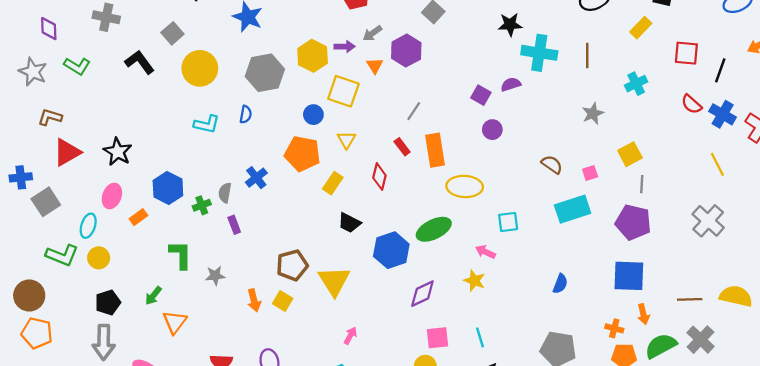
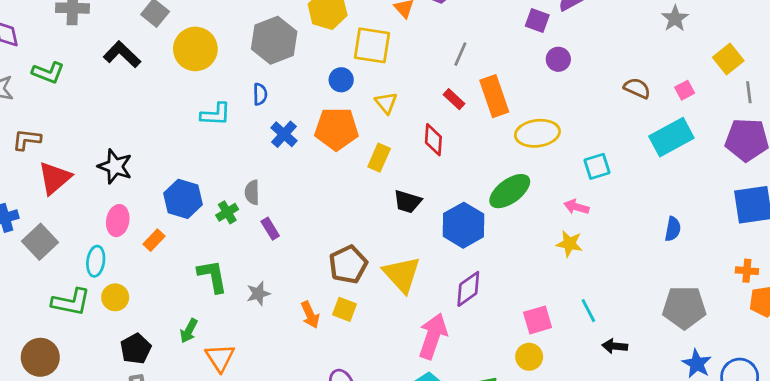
blue cross: (256, 178) -> (284, 134), moved
purple diamond: (422, 294) -> (468, 289), moved
pink arrow: (350, 336) -> (433, 336), size x2.0

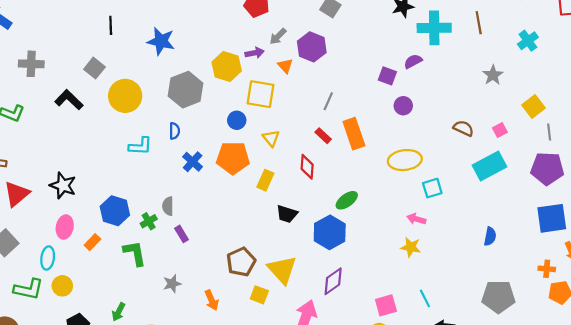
yellow ellipse: (537, 133) -> (405, 160), moved
green ellipse: (510, 191) -> (347, 200), moved, size x0.7
green L-shape: (212, 276) -> (135, 253), moved
yellow square: (345, 309) -> (259, 295), moved

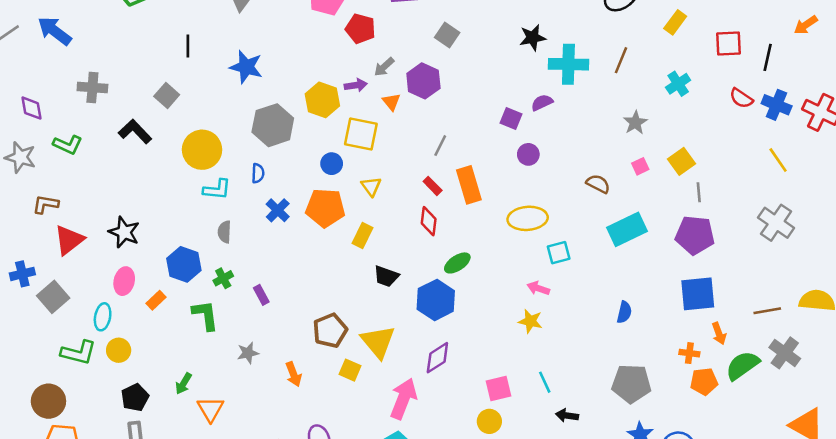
brown line: (479, 23) -> (621, 60), turned 30
yellow circle: (125, 96) -> (202, 150), moved
pink square: (500, 130) -> (640, 166), moved
red diamond: (307, 167) -> (429, 221), moved
gray semicircle: (168, 206) -> (224, 232), moved

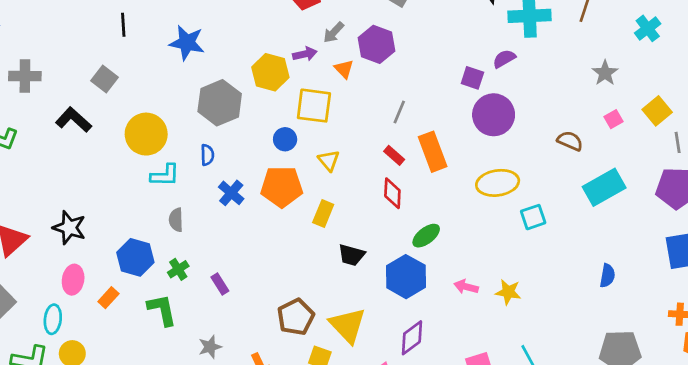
purple circle: (528, 154) -> (494, 115), size x1.8
pink arrow: (538, 288) -> (466, 287), moved

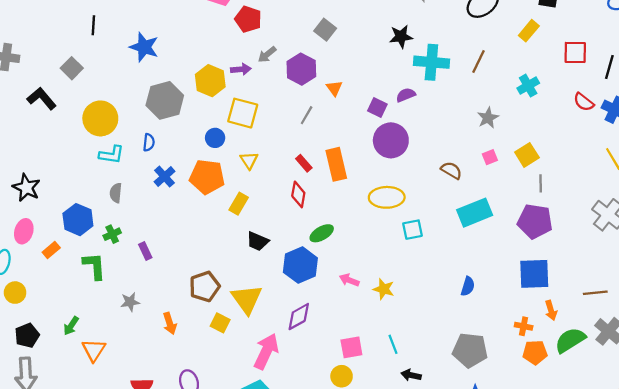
orange triangle: (344, 69) -> (334, 88), moved
gray line: (399, 112) -> (307, 115), moved

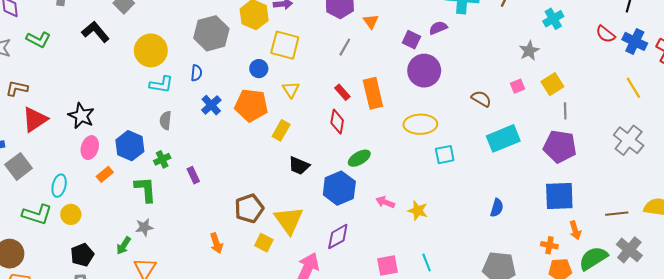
gray star: (488, 118) -> (529, 51), moved
pink ellipse: (24, 231) -> (90, 148), moved
gray star: (130, 302) -> (144, 227), moved

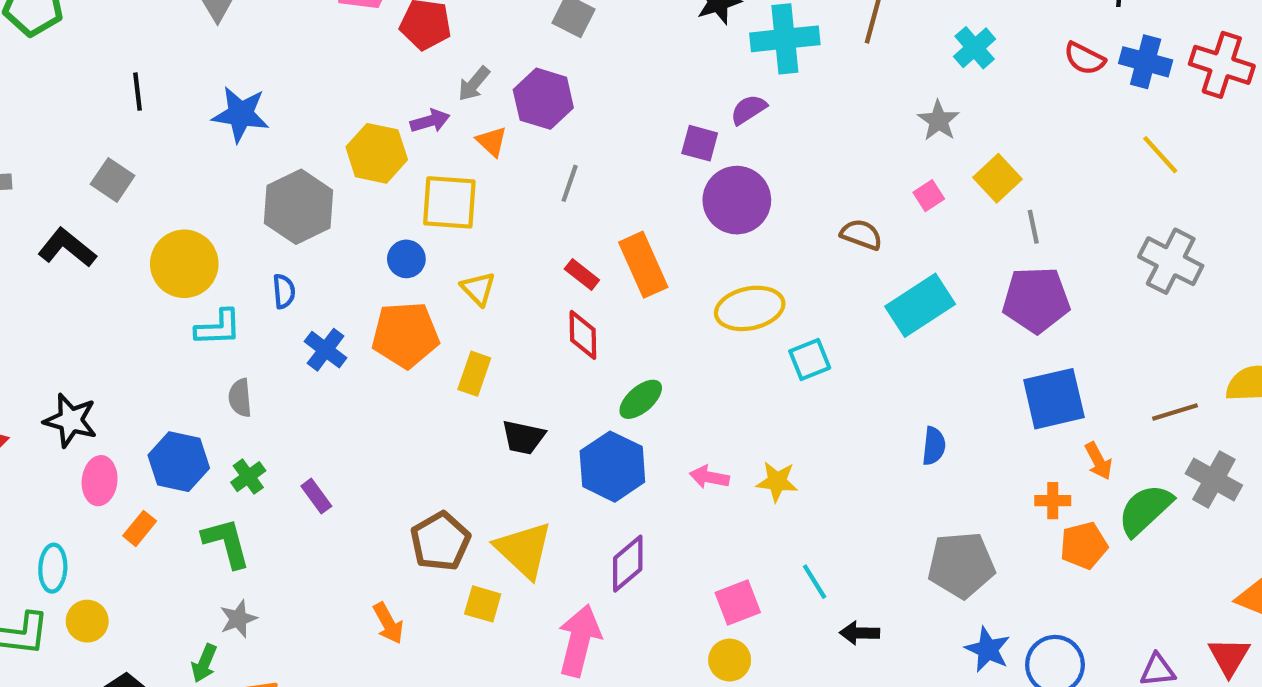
orange triangle: (371, 22) -> (492, 142), moved

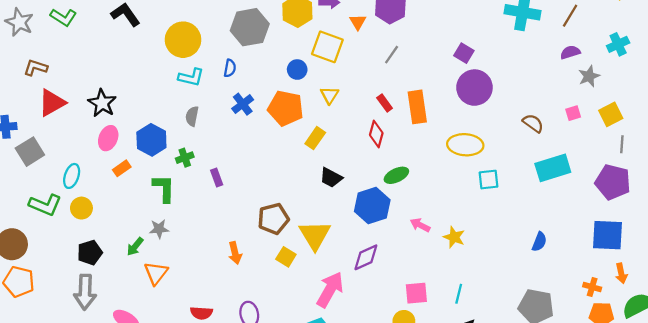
purple semicircle: (748, 110) -> (570, 52), moved
cyan line: (815, 582) -> (459, 294), turned 30

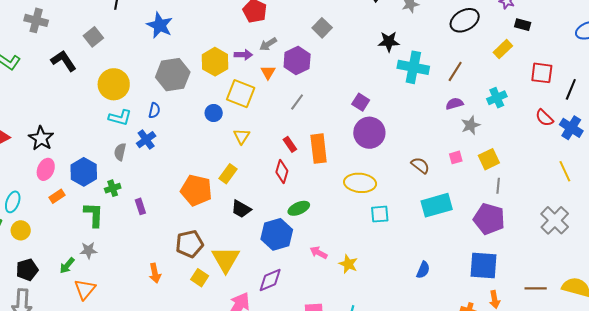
blue cross: (243, 104) -> (146, 140), moved
orange pentagon: (286, 108) -> (196, 190), moved

